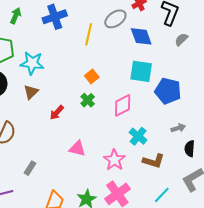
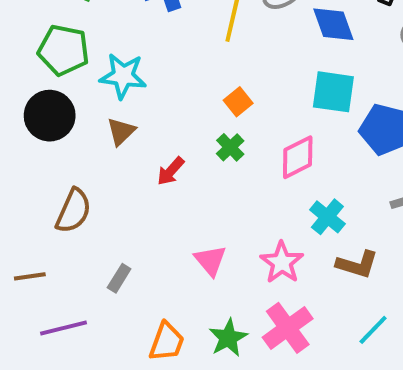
pink triangle: (77, 149) -> (210, 260), moved, turned 36

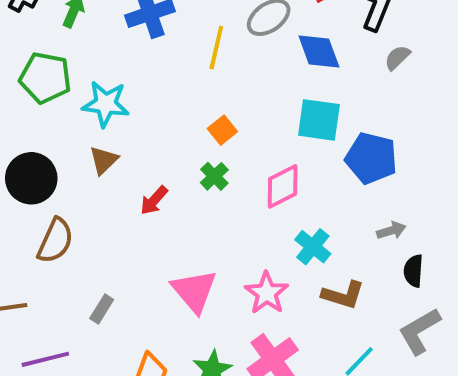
black circle: (50, 116) -> (31, 178), moved
pink triangle: (210, 260) -> (194, 291), size x1.4

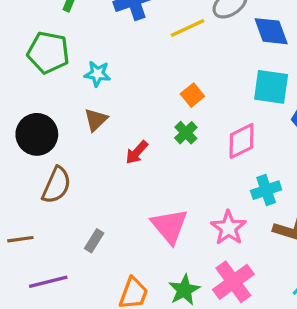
yellow line: (216, 48) -> (187, 28), turned 52
cyan star: (106, 104) -> (97, 74), size x0.7
cyan cross: (313, 247) -> (266, 190), turned 32

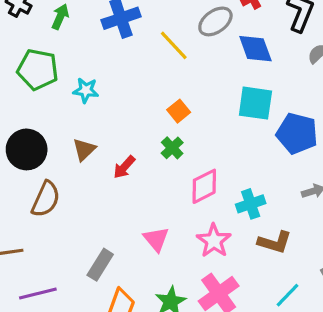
yellow line: (187, 28) -> (174, 45), turned 72
brown triangle: (96, 120) -> (84, 149), moved
pink diamond: (242, 141) -> (204, 186), moved
pink triangle: (169, 226) -> (156, 239), size x0.7
gray rectangle: (94, 241) -> (100, 265), moved, size x1.4

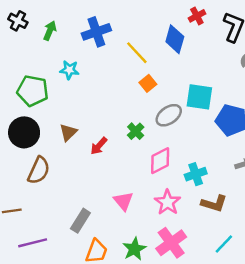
gray ellipse: (215, 21) -> (169, 115), moved
blue diamond: (255, 49) -> (175, 39), moved, turned 36
green pentagon: (38, 69) -> (33, 91), moved
cyan star: (86, 90) -> (69, 70), moved
orange square: (179, 111) -> (148, 83), moved

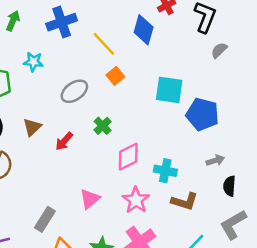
gray ellipse: (169, 115) -> (74, 91), moved
cyan cross: (196, 174) -> (165, 171), turned 30
pink triangle: (123, 201) -> (90, 199), turned 30

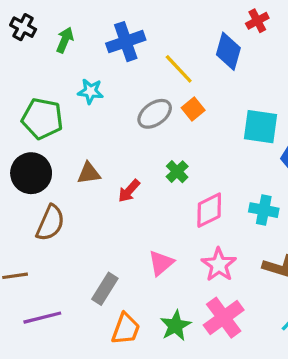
gray ellipse: (74, 91) -> (155, 114), moved
brown triangle: (32, 127) -> (89, 173), turned 36
cyan cross: (165, 171) -> (264, 210), moved

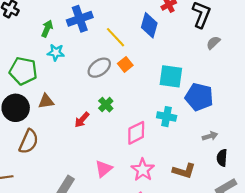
green arrow: (65, 40) -> (47, 29), moved
green cross: (177, 172) -> (106, 105), moved
brown triangle: (89, 173) -> (46, 101), moved
cyan cross: (264, 210) -> (167, 117), moved

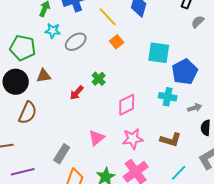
gray ellipse: (99, 68) -> (76, 42), moved
blue pentagon: (199, 97) -> (185, 72), turned 30
cyan cross: (167, 117) -> (168, 97), moved
pink star: (143, 170) -> (133, 139), turned 30

